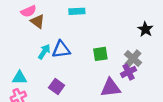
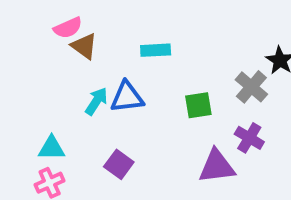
cyan rectangle: (77, 11) -> (156, 50), moved
gray cross: (133, 58) -> (251, 87), moved
purple cross: (129, 72) -> (249, 138), turned -32

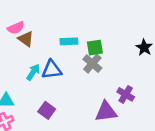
gray cross: (251, 87) -> (92, 64), moved
green square: (198, 105) -> (95, 48), moved

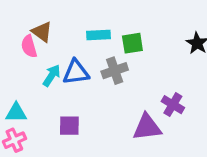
pink semicircle: (16, 28) -> (29, 46), moved, turned 98
gray cross: (92, 64) -> (115, 71), moved, turned 30
purple square: (47, 110) -> (69, 126), turned -35

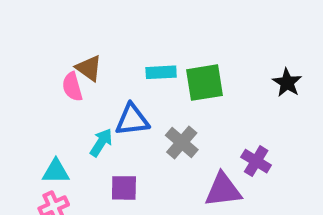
green square: (132, 43) -> (204, 83), size x1.4
gray cross: (115, 71) -> (182, 143), moved, turned -30
cyan arrow: (52, 75) -> (101, 143), moved

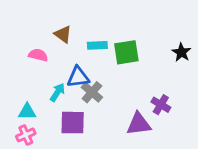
brown triangle: (89, 68) -> (63, 34), moved
pink semicircle: (72, 87) -> (38, 55), turned 120
gray cross: (182, 143) -> (92, 92), moved
purple square: (124, 188) -> (73, 123), size x1.4

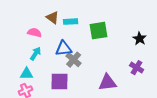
cyan rectangle: (97, 45) -> (71, 22), moved
black star: (181, 52) -> (140, 39), moved
cyan arrow: (57, 92) -> (36, 54), moved
purple cross: (161, 105) -> (137, 68), moved

